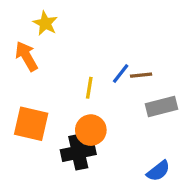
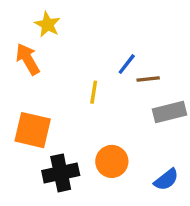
blue line: (121, 74) -> (127, 64), moved
orange circle: (91, 130) -> (112, 161), moved
black cross: (78, 152) -> (61, 173), moved

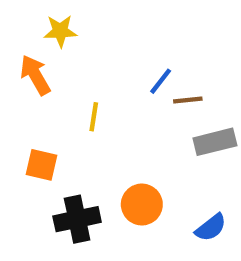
yellow star: (47, 24) -> (60, 31), turned -30
yellow line: (94, 92) -> (94, 117), moved
orange square: (33, 130) -> (42, 165), size x0.7

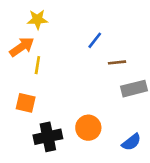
orange arrow: (35, 75) -> (22, 47), turned 85
blue line: (161, 81) -> (95, 40), moved
yellow line: (94, 117) -> (37, 65), moved

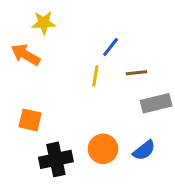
orange arrow: (22, 47) -> (26, 55), turned -115
yellow line: (37, 65) -> (95, 76), moved
blue semicircle: (131, 142) -> (144, 150), moved

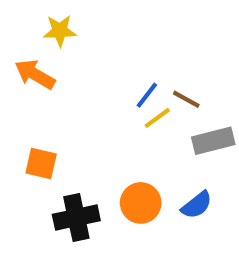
blue line: (111, 47) -> (147, 95), moved
brown line: (136, 73) -> (186, 99), turned 35
yellow line: (95, 76) -> (157, 118), moved, turned 45

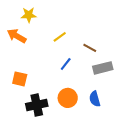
blue line: (147, 95) -> (66, 64), moved
yellow line: (157, 118) -> (60, 37), moved
blue semicircle: (197, 205) -> (95, 99), turned 112

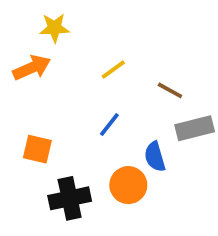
orange arrow: (17, 36) -> (32, 68), turned 126
blue line: (66, 64) -> (109, 124), moved
blue semicircle: (95, 99) -> (155, 157), moved

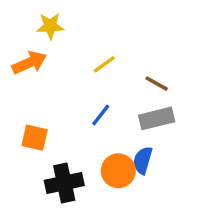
gray rectangle: (195, 128) -> (157, 118), moved
blue semicircle: (155, 157) -> (143, 160), moved, turned 32

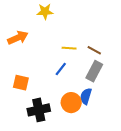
yellow star: (50, 26) -> (45, 12), moved
yellow line: (104, 64) -> (69, 48), moved, turned 40
gray rectangle: (157, 118) -> (94, 71), turned -48

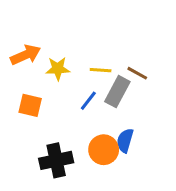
yellow star: (45, 12) -> (58, 69), moved
gray rectangle: (94, 71) -> (117, 92), moved
orange square: (21, 83) -> (30, 105), moved

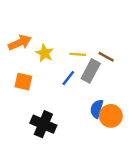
yellow star: (58, 69) -> (45, 53), turned 30
orange circle: (104, 150) -> (111, 116), moved
black cross: (56, 160) -> (43, 124), turned 35

